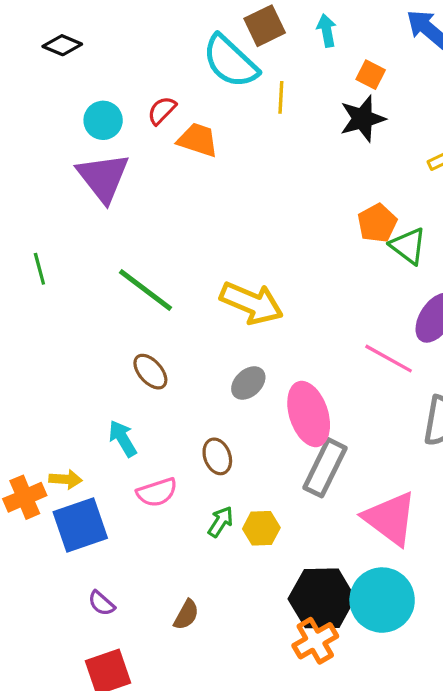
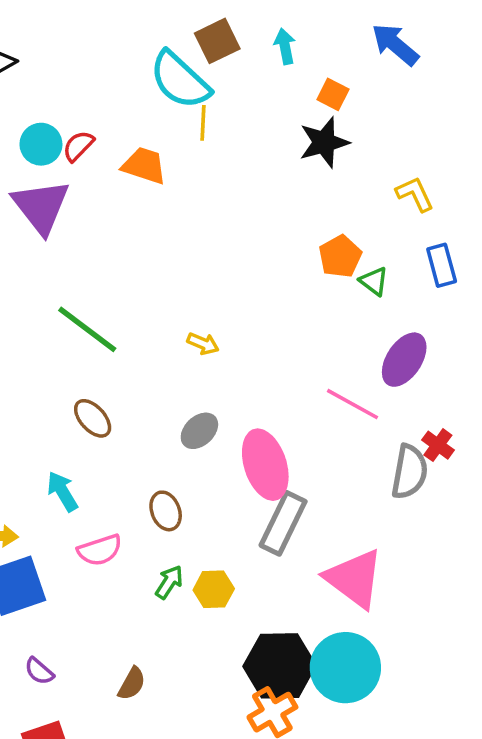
yellow line: (281, 97) -> (203, 123), moved
red semicircle: (162, 111) -> (78, 146), moved
green triangle: (408, 246) -> (374, 281), size x0.7
yellow arrow: (252, 303) -> (203, 344), size x0.5

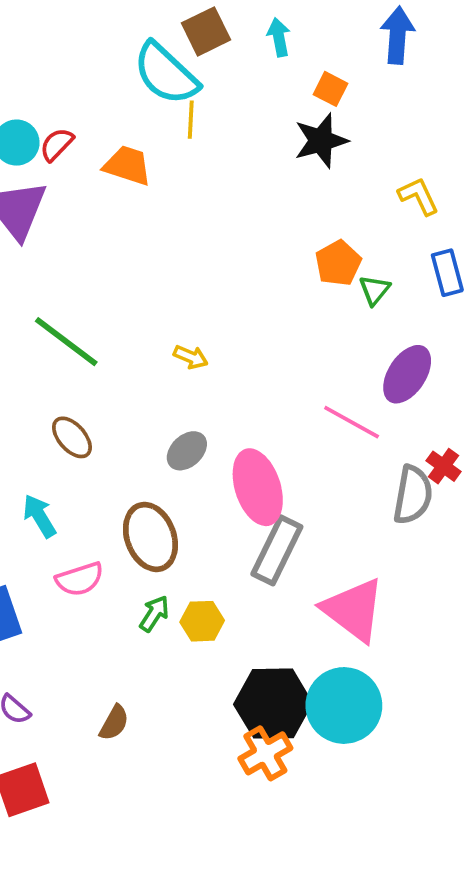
blue arrow: (395, 44) -> (397, 35), turned 54
green triangle: (374, 281) -> (375, 290), turned 32
brown ellipse: (166, 511) -> (150, 537), size x1.6

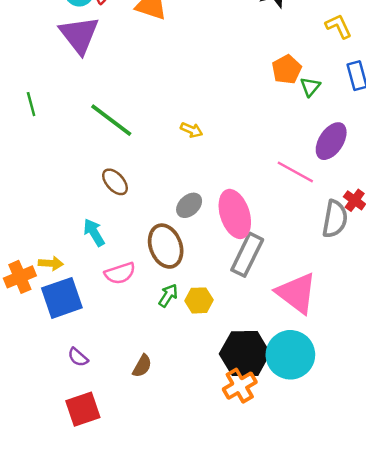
gray ellipse: (187, 451) -> (189, 205), moved

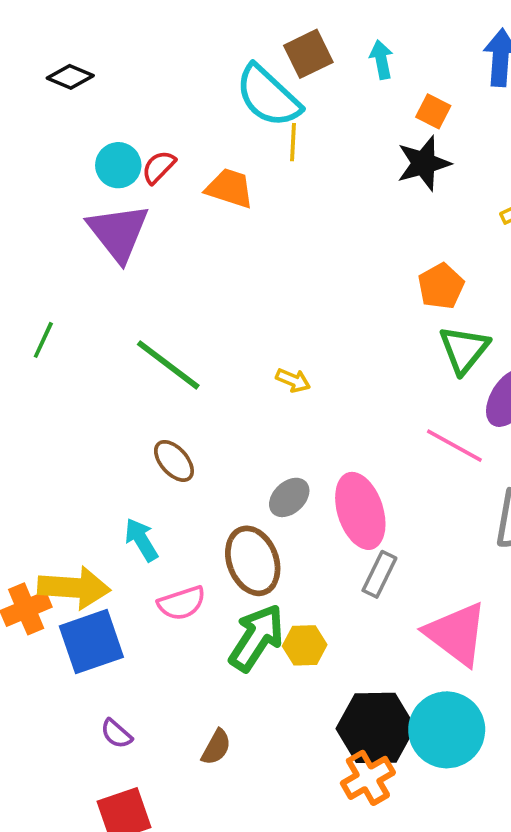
green triangle: (310, 87) -> (464, 350), moved, size x1.6
green line: (31, 104) -> (43, 340), turned 40
gray rectangle: (247, 255) -> (379, 574), size x0.7
yellow arrow: (51, 263) -> (74, 588), size x1.8
green arrow: (168, 295) -> (257, 638), size x1.8

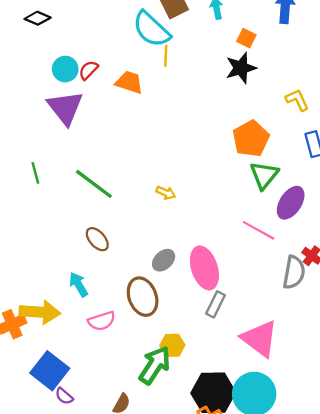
orange pentagon: (441, 286) -> (251, 139), size x1.4
green line: (43, 340) -> (35, 173), moved, turned -40
green arrow: (257, 638) -> (155, 365), moved
blue square: (91, 642) -> (50, 371), moved, turned -33

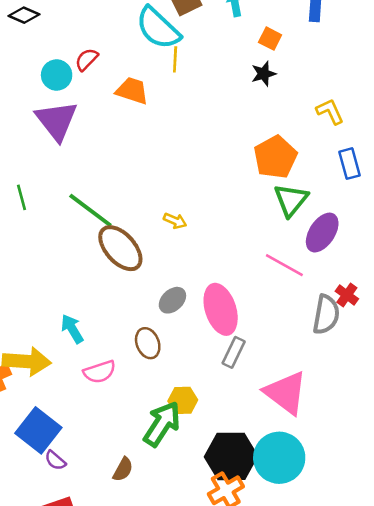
black star: (241, 68) -> (264, 74), size x0.7
red semicircle: (88, 70) -> (87, 59), moved
brown ellipse: (97, 239) -> (120, 248), moved, size x1.6
brown ellipse: (143, 297) -> (148, 343), size x0.7

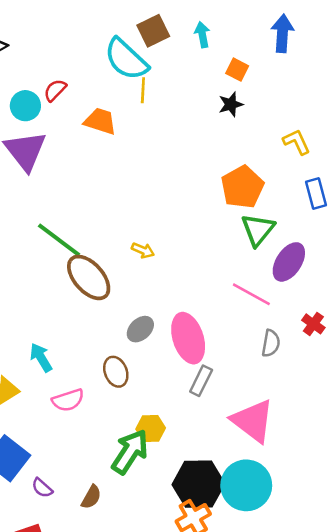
gray semicircle: (326, 315) -> (271, 343), moved, size x0.7
purple semicircle: (55, 460) -> (42, 488), moved

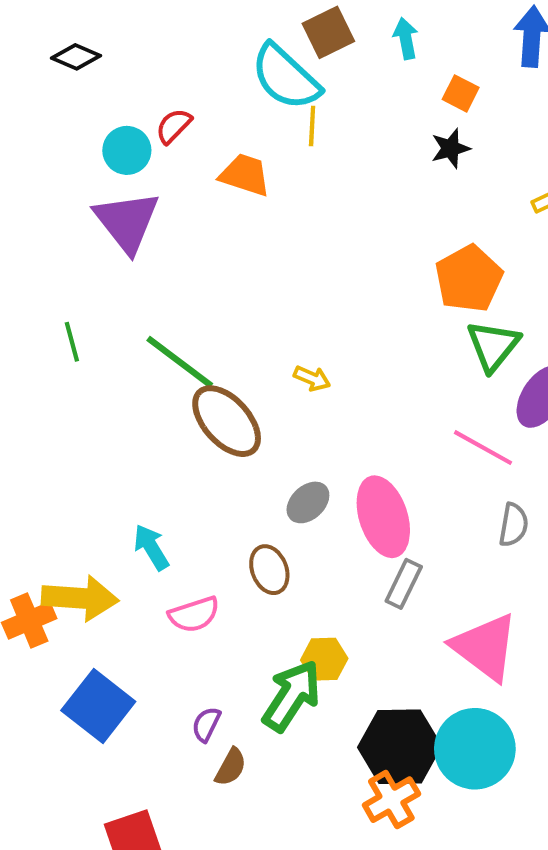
purple semicircle: (42, 488) -> (206, 724), moved, turned 75

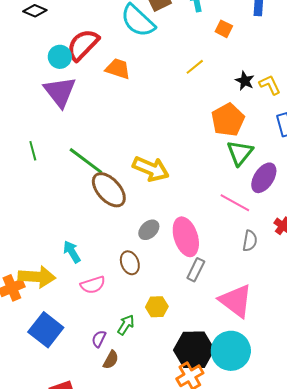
red semicircle: (174, 126) -> (83, 45), size x1.8
yellow line: (312, 126) -> (195, 67), moved, turned 48
black star: (450, 148) -> (245, 81), moved, turned -30
yellow arrow: (312, 378) -> (151, 169), size x2.0
green arrow: (292, 696) -> (126, 325), moved, size x0.6

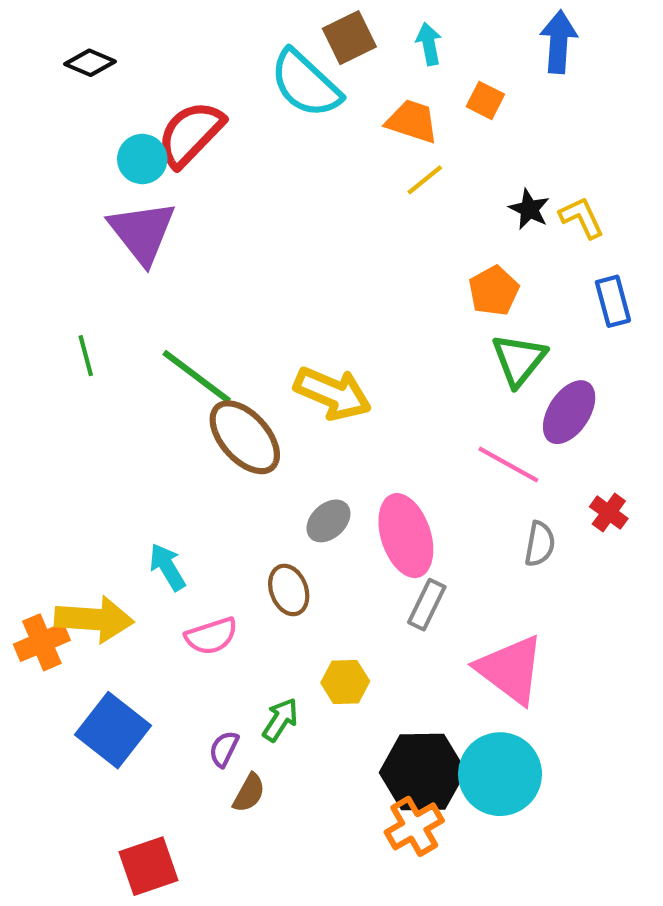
orange trapezoid: (118, 69) -> (412, 121), moved
orange pentagon: (228, 120) -> (494, 291), size x0.7

